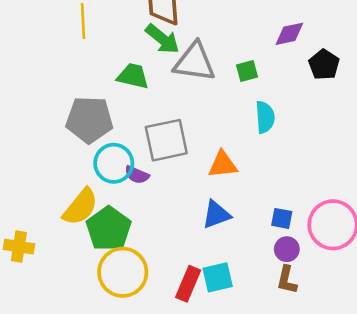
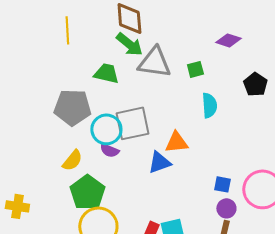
purple diamond: (289, 34) -> (228, 40), turned 30
black pentagon: (324, 65) -> (255, 84), moved
cyan circle: (114, 163) -> (106, 129), moved
yellow semicircle: (80, 207) -> (72, 160), moved, size x0.7
blue triangle: (216, 215) -> (159, 162), moved

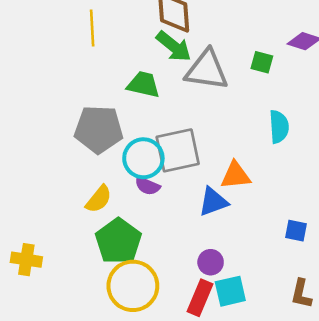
green square: (195, 69) -> (262, 62), moved, turned 30
purple circle: (226, 208) -> (211, 262), moved

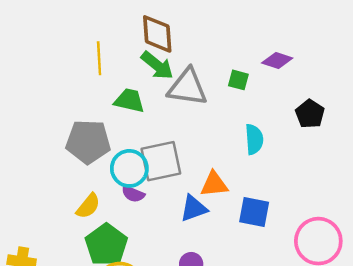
yellow line: (92, 28) -> (99, 58), moved
blue square: (296, 231) -> (254, 212), moved, size x1.5

